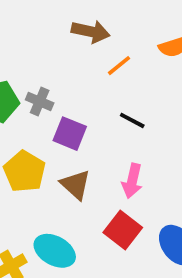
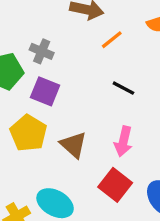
gray cross: (40, 101) -> (42, 51), moved
purple square: (70, 134) -> (45, 91), moved

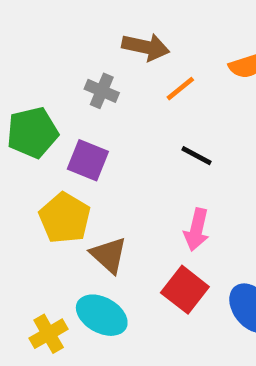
gray cross: (42, 51) -> (102, 91), moved
brown triangle: (73, 145) -> (109, 255), moved

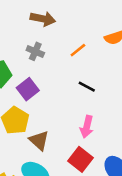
brown arrow: (146, 47) -> (43, 19), moved
purple square: (88, 160) -> (28, 89), turned 30

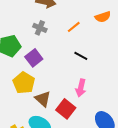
red square: (80, 159) -> (66, 109), moved

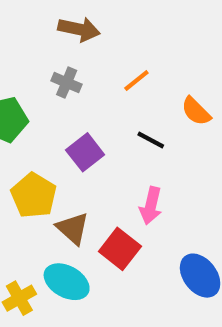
orange semicircle: (103, 17) -> (196, 111), moved, turned 63
purple square: (34, 58) -> (85, 152), moved

